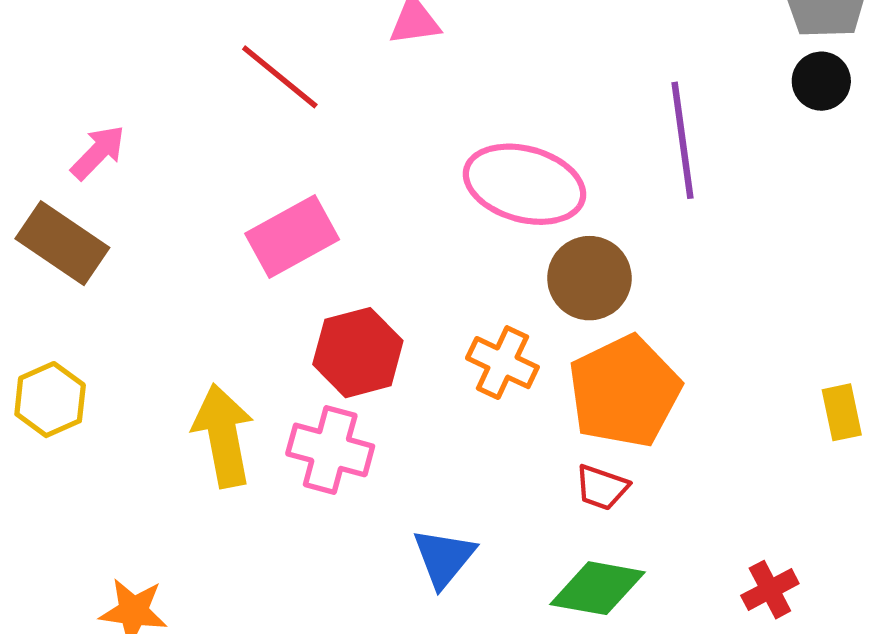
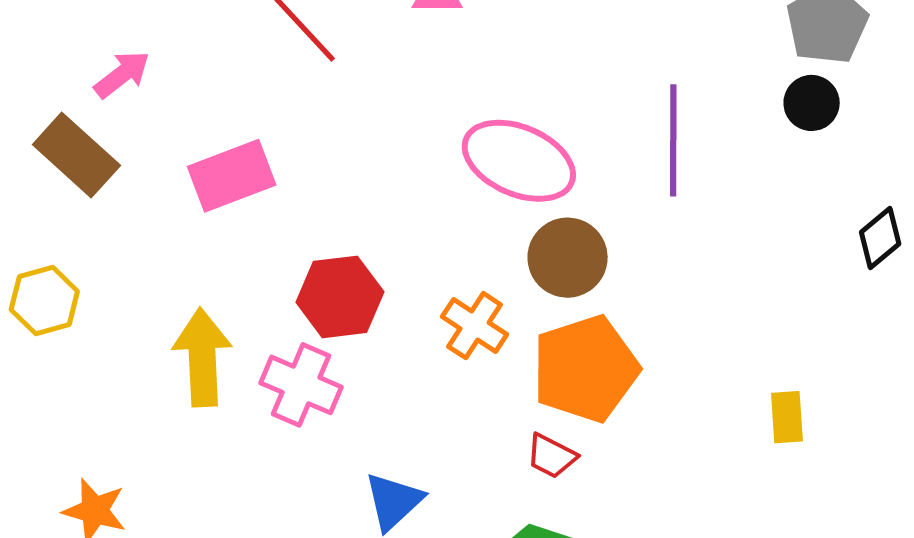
pink rectangle: (292, 236) -> (232, 176), moved

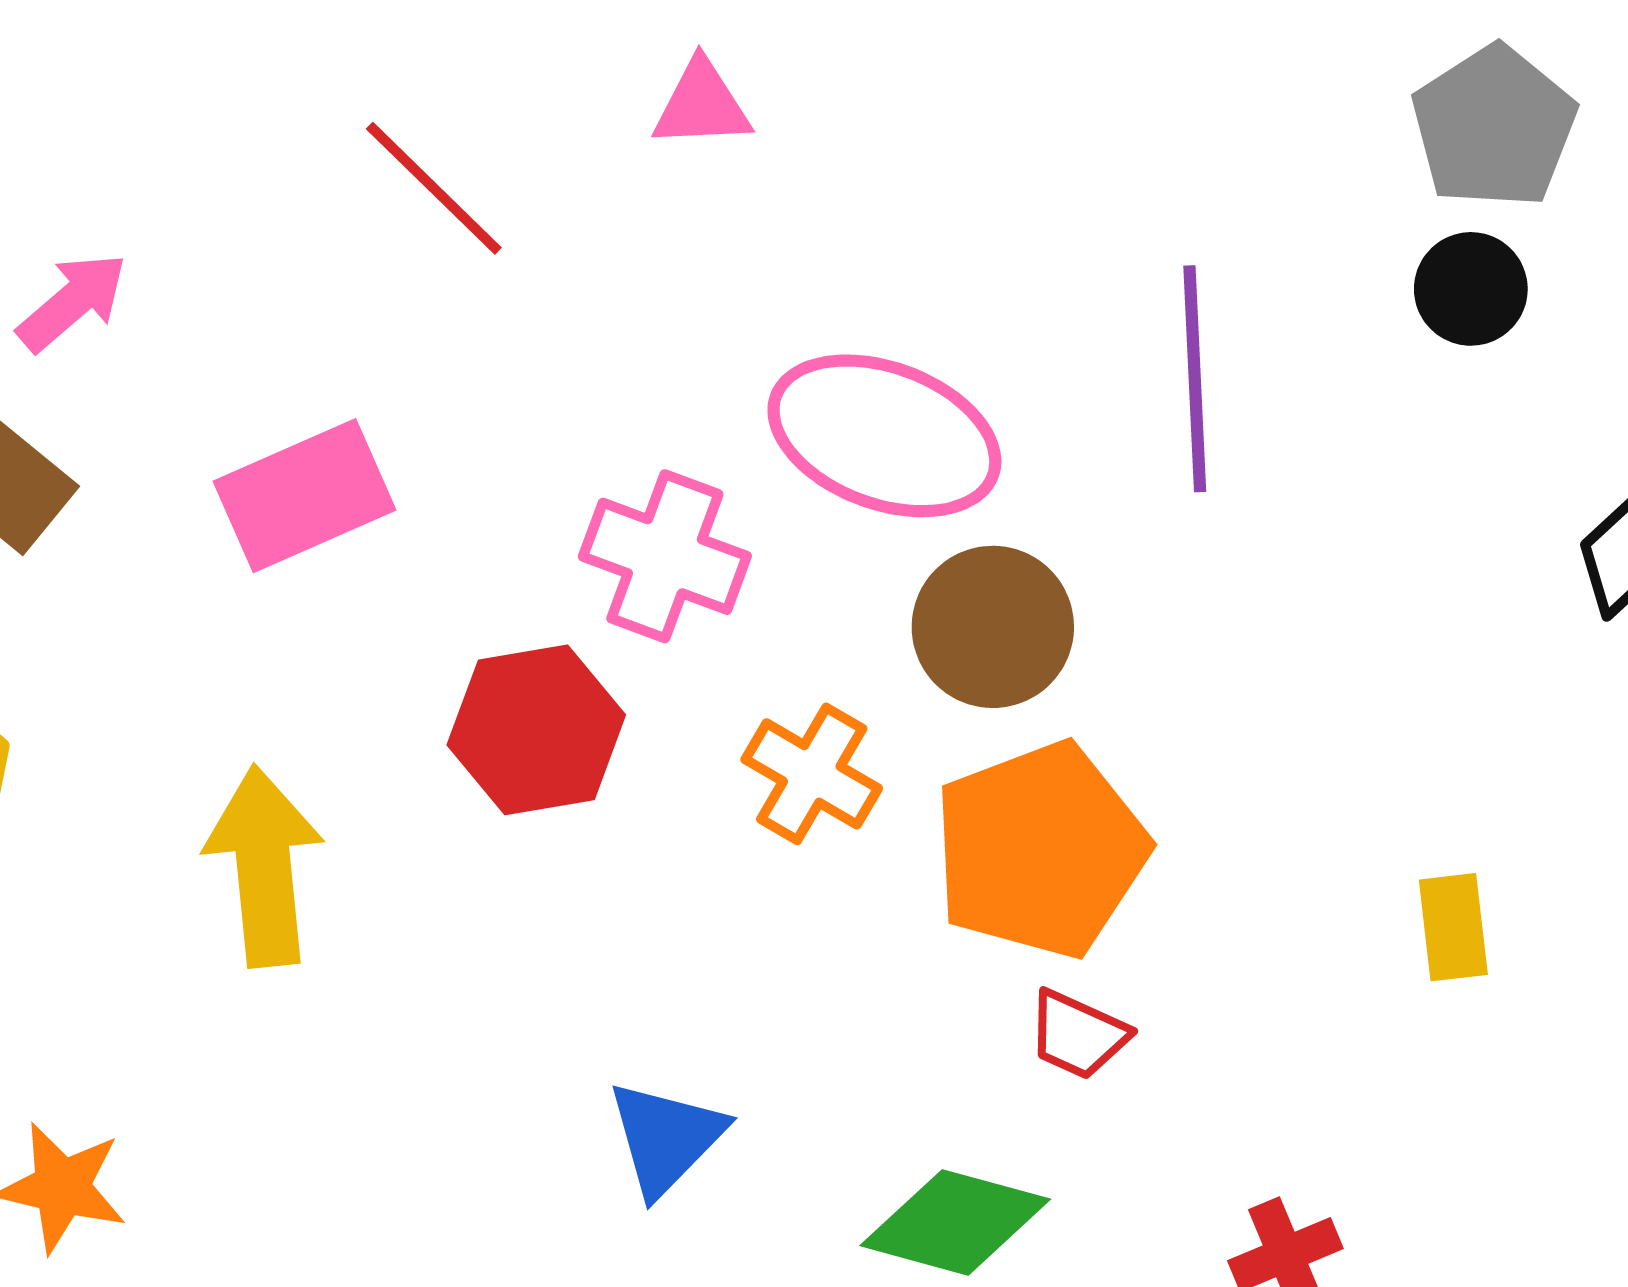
pink cross: (301, 385) -> (665, 556), moved
red trapezoid: (551, 456) -> (1078, 1035), moved

